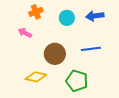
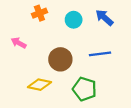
blue arrow: (95, 16) -> (104, 18), turned 48
pink arrow: (25, 33) -> (19, 43), moved

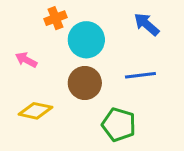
cyan circle: (74, 20) -> (86, 40), moved, size x1.5
yellow diamond: (39, 85) -> (35, 111), moved

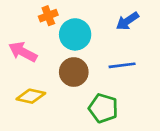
blue arrow: (147, 24) -> (127, 21), turned -75
pink arrow: (26, 60) -> (23, 52), size x1.5

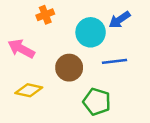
cyan circle: (75, 34) -> (91, 32), moved

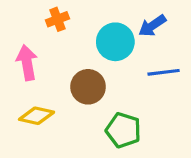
pink arrow: (21, 49) -> (27, 63), turned 52
blue line: (114, 61) -> (164, 72), moved

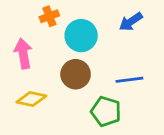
cyan circle: (115, 42) -> (81, 36), moved
blue line: (164, 72) -> (129, 80), moved

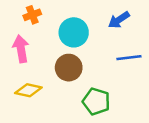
orange cross: (49, 16) -> (32, 15), moved
blue line: (129, 80) -> (129, 58), moved

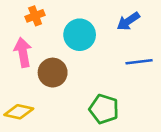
brown circle: (69, 68) -> (53, 73), moved
yellow diamond: (28, 90) -> (19, 112), moved

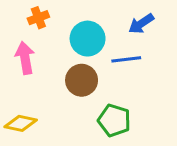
blue line: (139, 62) -> (126, 59), moved
brown circle: (53, 73) -> (82, 80), moved

